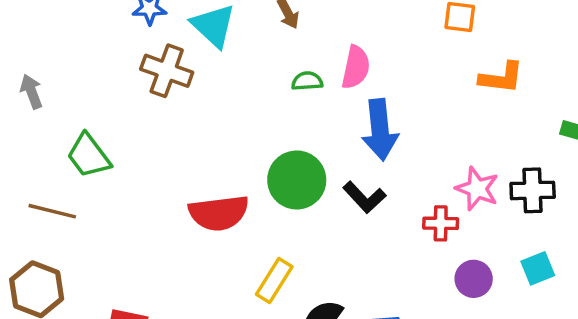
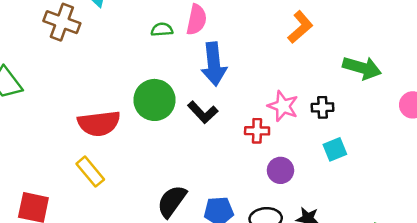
orange L-shape: (501, 78) -> (300, 27), turned -48
black cross: (533, 190) -> (322, 107), size x0.7
cyan square: (538, 268) -> (335, 149), moved
yellow rectangle: (274, 281) -> (90, 172), moved, turned -72

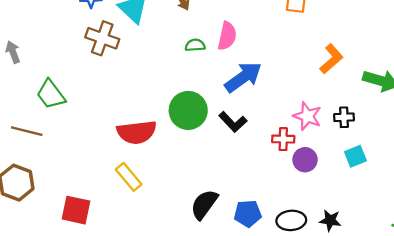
orange L-shape: (300, 27) -> (331, 59), moved
blue arrow: (214, 64) -> (243, 77), turned -120
purple circle: (280, 170) -> (305, 160), moved

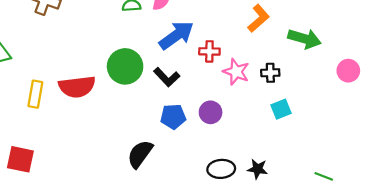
red cross: (283, 139) -> (209, 51), moved
purple circle: (305, 160) -> (211, 112), moved
yellow rectangle: (129, 177) -> (35, 94), moved, turned 50
blue pentagon: (248, 214) -> (173, 117), moved

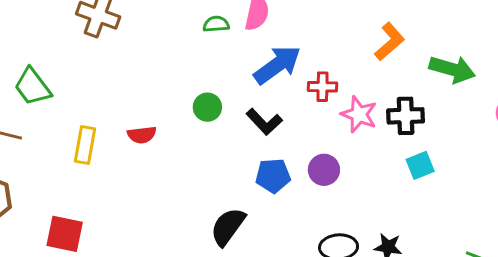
green circle: (125, 66) -> (207, 107), size x0.6
black cross: (270, 73) -> (406, 116), size x1.4
red semicircle: (77, 87) -> (142, 135), size x0.6

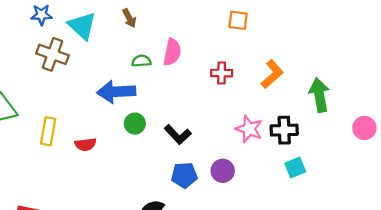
blue arrow: (277, 65) -> (116, 92), moved, turned -147
green arrow: (452, 69) -> (319, 95), turned -116
red cross: (323, 87) -> (222, 73), moved
yellow rectangle: (85, 145) -> (48, 131), moved

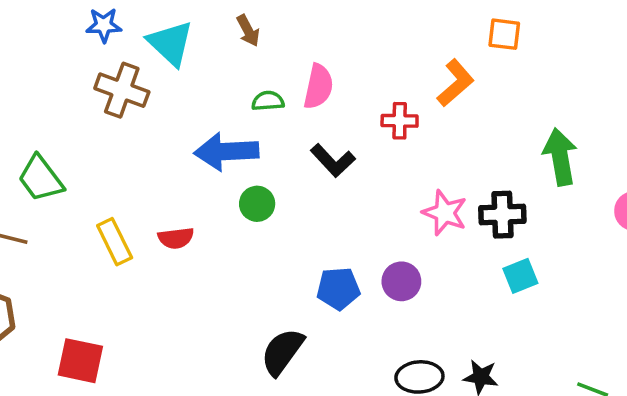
orange square: (238, 20) -> (504, 34), moved
orange L-shape: (272, 74) -> (456, 83), moved
yellow rectangle: (48, 131) -> (115, 242), moved, turned -36
black L-shape: (178, 135) -> (333, 160), moved

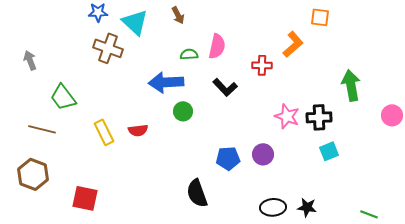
black semicircle: (282, 352) -> (197, 193), turned -56

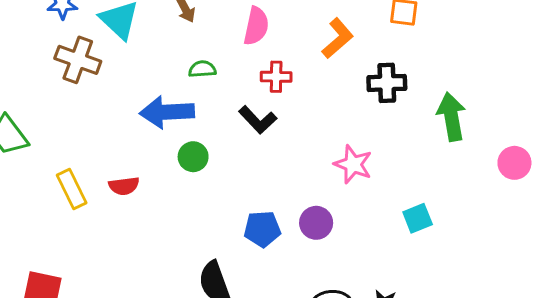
orange L-shape: (293, 44) -> (338, 38), moved
pink semicircle: (217, 46) -> (256, 26), moved
red cross: (262, 65) -> (276, 77), moved
black cross: (319, 117) -> (387, 83), moved

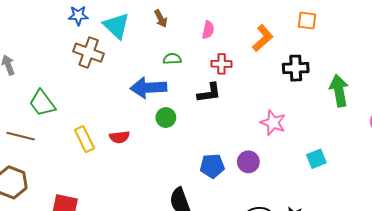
pink semicircle: (256, 26) -> (208, 30), size x0.7
black L-shape: (258, 120) -> (209, 93), turned -55

